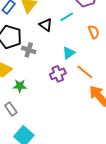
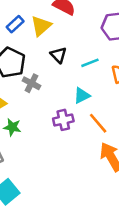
cyan line: (67, 17) -> (90, 63), moved

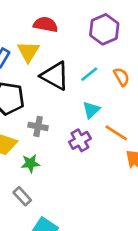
black triangle: (58, 55) -> (55, 76), size x1.6
gray cross: (31, 83) -> (38, 126), moved

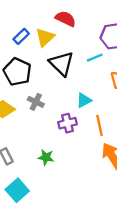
cyan line: (89, 74) -> (95, 58), moved
orange line: (116, 133) -> (100, 125), turned 30
green star: (30, 163) -> (46, 157), moved

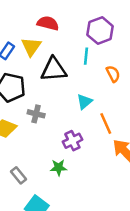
cyan line: (95, 58) -> (86, 56), turned -49
black triangle: (62, 64) -> (54, 70), turned -36
purple cross: (67, 123) -> (73, 141), moved

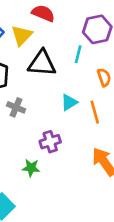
orange line: (106, 123) -> (95, 112), moved

